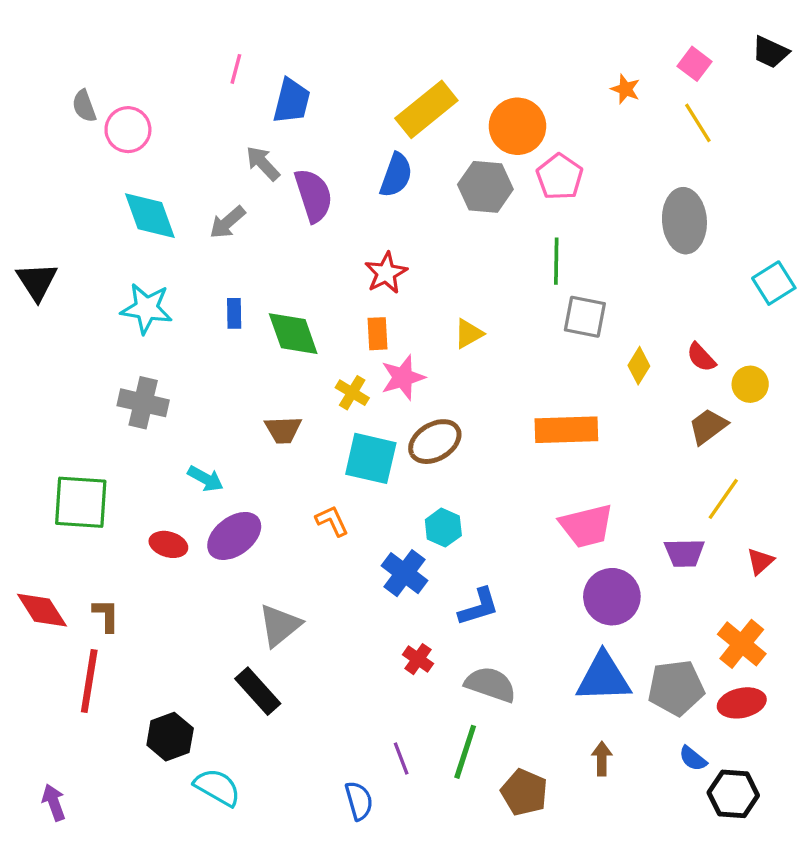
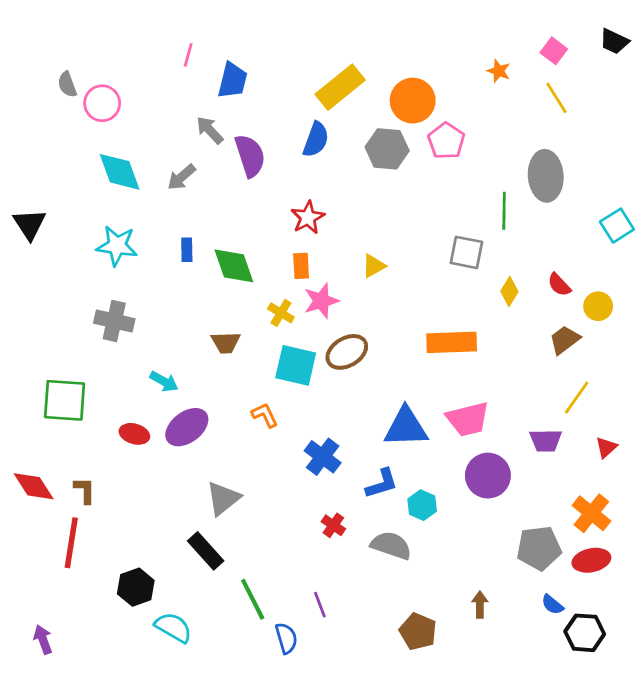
green line: (556, 261) -> (504, 211), moved
cyan hexagon: (443, 528) -> (422, 505), moved
blue triangle: (603, 678) -> (406, 427), moved
green line: (465, 752) -> (253, 599), moved, turned -45

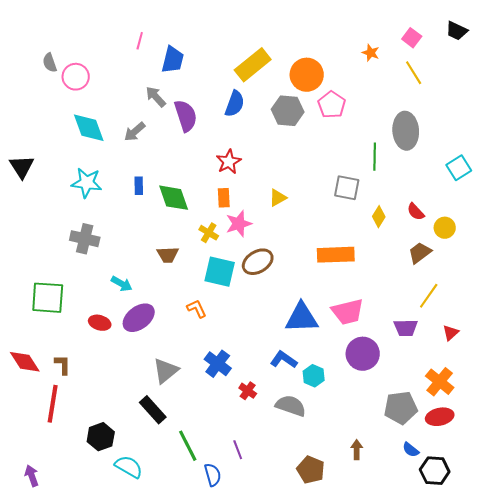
blue cross: (323, 457) -> (218, 364), moved
blue L-shape: (382, 484) -> (284, 360), turned -128

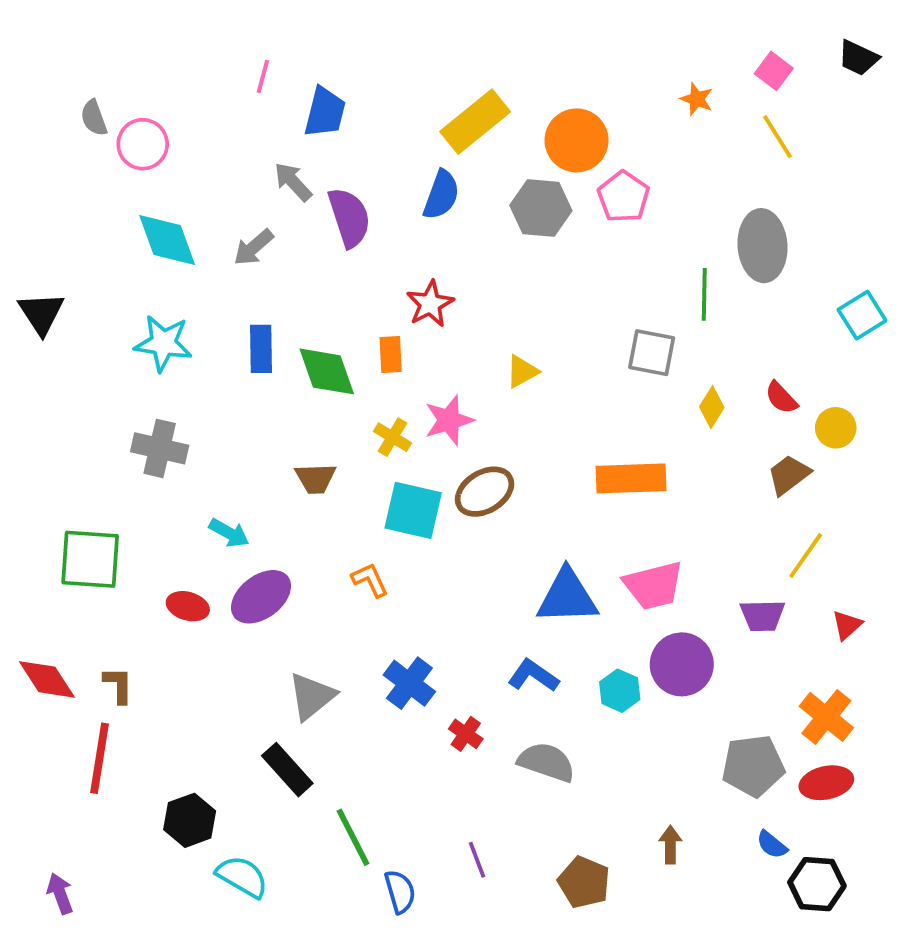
blue rectangle: (139, 186) -> (261, 349), size x1.4
orange rectangle: (224, 198) -> (391, 355), moved
cyan hexagon: (314, 376) -> (620, 691), moved
purple line: (238, 450) -> (477, 860), moved

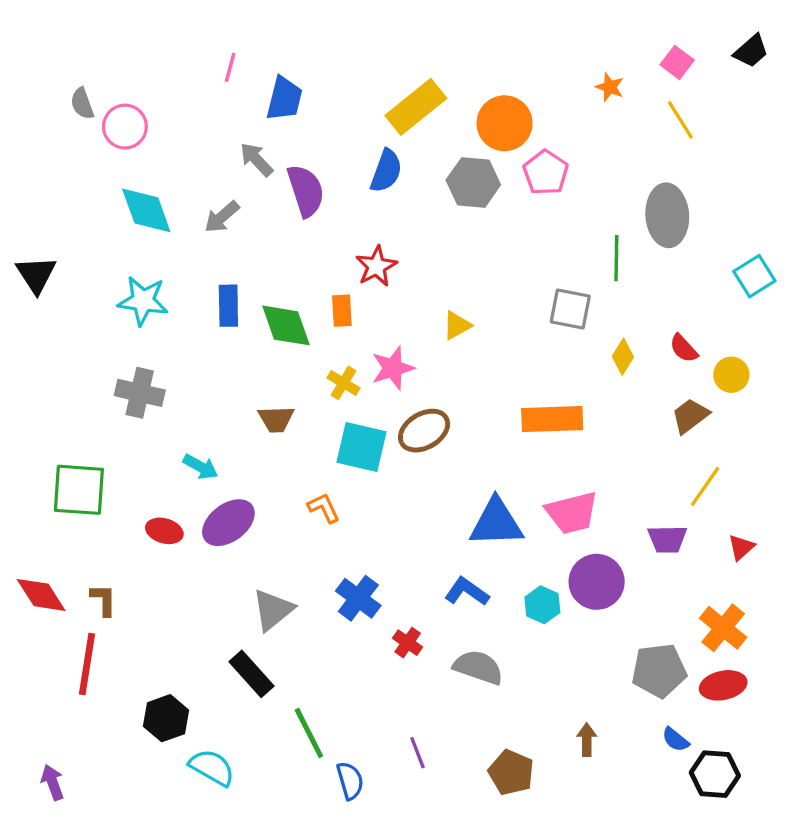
black trapezoid: (858, 58) -> (751, 51), turned -66

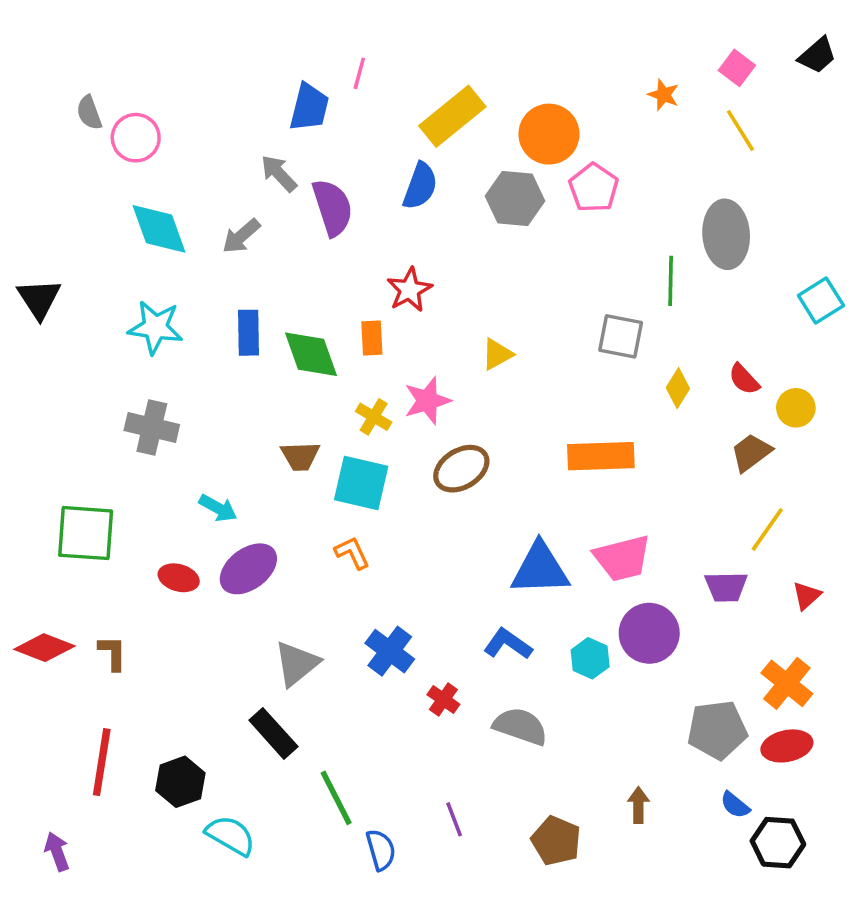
pink line: (230, 67) -> (359, 73), moved
cyan square: (362, 447) -> (361, 483), moved
red diamond: (41, 595) -> (44, 648), turned -36
red line: (87, 664) -> (102, 762), moved

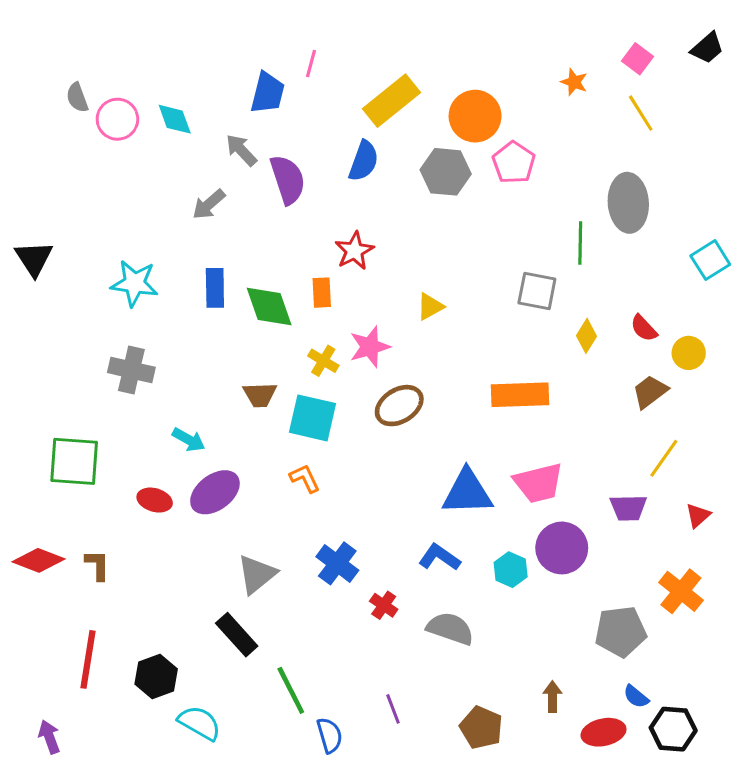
cyan diamond: (159, 229) -> (175, 119), moved, size x0.7
red ellipse: (787, 746) -> (604, 732), moved

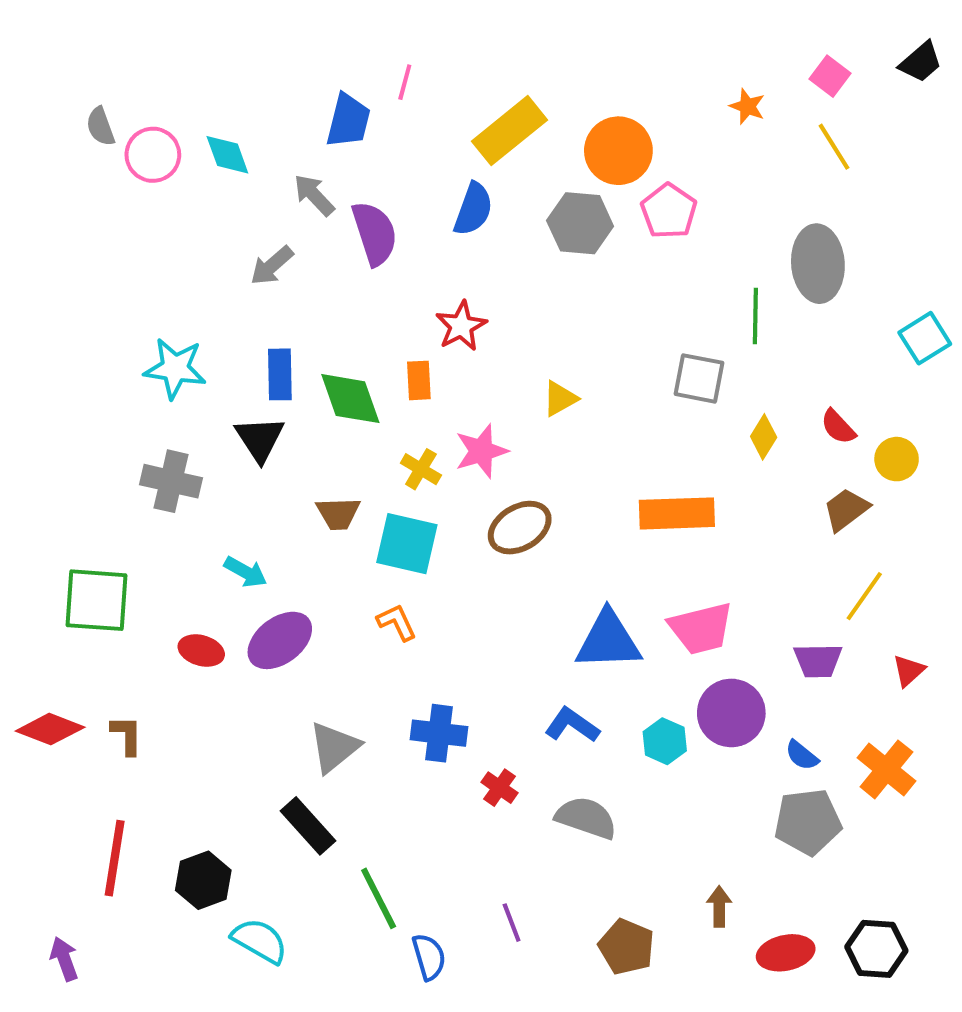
black triangle: (34, 259) -> (260, 439), moved
blue cross: (337, 563) -> (439, 733), turned -30
blue semicircle: (636, 697) -> (802, 755), moved

